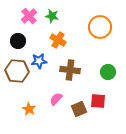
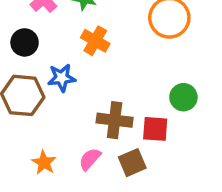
brown cross: (70, 70) -> (115, 120), moved
pink semicircle: (56, 99) -> (90, 159), moved
red square: (98, 101) -> (155, 129), moved

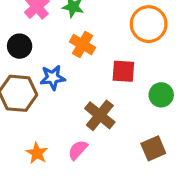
brown cross: (115, 120) -> (100, 115), turned 32
red square: (155, 129) -> (123, 71), moved
brown square: (132, 163) -> (153, 148), moved

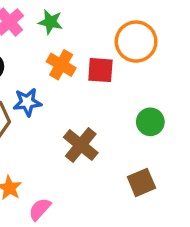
red square: (123, 71) -> (100, 70), moved
pink semicircle: (78, 150) -> (40, 209), moved

